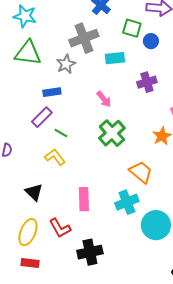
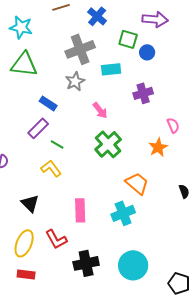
gray star: (66, 64) -> (75, 81), moved
blue rectangle: (52, 92) -> (48, 103), turned 42
cyan circle: (156, 225) -> (133, 265), moved

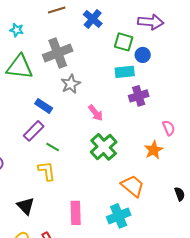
cyan star: (21, 27) -> (17, 30), size x0.6
gray cross: (80, 49) -> (58, 53), moved
cyan rectangle: (111, 69) -> (125, 72), moved
yellow L-shape: (51, 168) -> (47, 171), turned 30

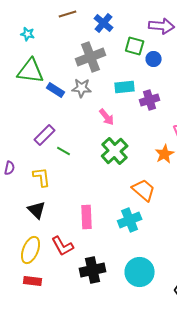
gray cross: (58, 53) -> (91, 57), moved
cyan rectangle: (125, 72) -> (125, 87), moved
gray star: (71, 84) -> (82, 88), turned 30
blue rectangle: (44, 106) -> (56, 90), moved
yellow L-shape: (47, 171) -> (42, 177), moved

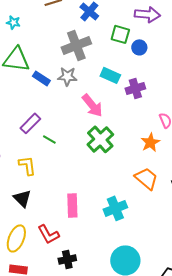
cyan rectangle: (125, 87) -> (110, 75), turned 30
pink arrow: (107, 117) -> (92, 105), size x1.4
orange trapezoid: (144, 190) -> (146, 178), moved
black cross: (93, 270) -> (67, 259), moved, size x0.7

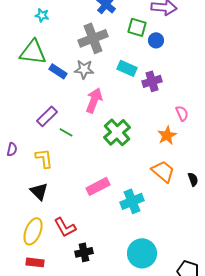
cyan star: (13, 22) -> (42, 15), moved
pink arrow: (92, 105) -> (94, 100), moved, turned -120
pink rectangle: (72, 205) -> (98, 186), moved, turned 65

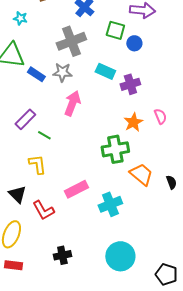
green cross: (117, 132) -> (115, 149), moved, turned 32
orange star: (167, 135) -> (133, 122), moved
yellow L-shape: (44, 158) -> (37, 164), moved
red L-shape: (65, 227) -> (43, 210), moved

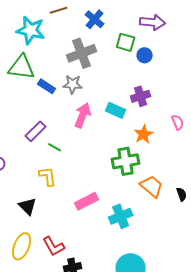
cyan star: (20, 18) -> (31, 30), size x2.0
cyan rectangle: (105, 71) -> (116, 110), moved
pink semicircle: (160, 116) -> (178, 122), moved
red L-shape: (43, 210) -> (54, 246), moved

